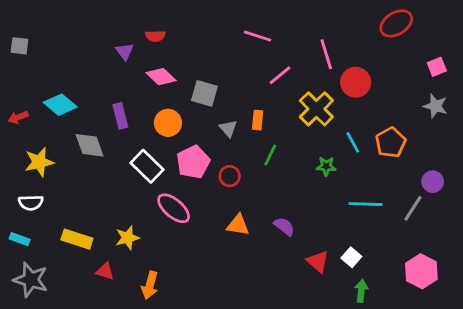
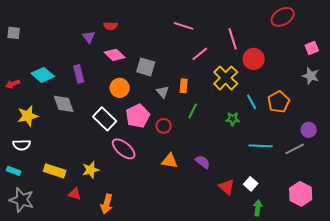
purple rectangle: (120, 116) -> (79, 74), moved
gray line: (413, 208) -> (295, 149), turned 30

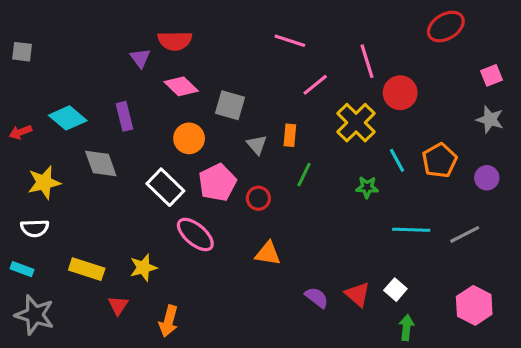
red semicircle: (111, 26) -> (175, 41), size x1.5
purple circle: (309, 130) -> (487, 178), moved
purple semicircle: (203, 162) -> (317, 297), moved
red triangle: (75, 194) -> (118, 305), turned 48

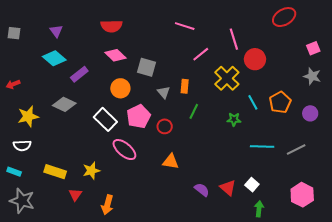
purple triangle: (140, 58) -> (56, 31), moved
purple rectangle: (124, 116) -> (79, 74), turned 66
cyan diamond: (68, 118) -> (54, 58), moved
gray diamond: (101, 164) -> (64, 104), turned -45

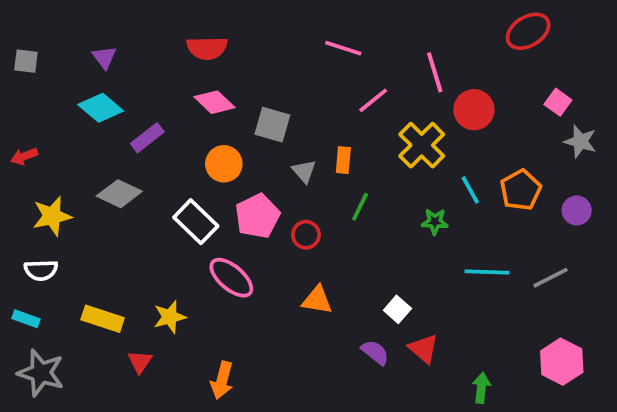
pink square: (313, 48) -> (558, 102), moved, turned -32
white square: (252, 185) -> (397, 309), moved
orange arrow: (107, 205) -> (222, 380), moved

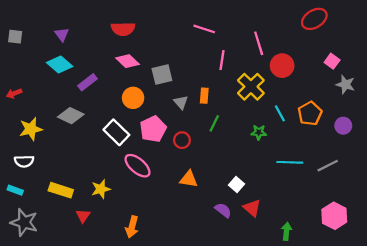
pink line: (373, 100) -> (222, 60), turned -42
gray square: (272, 125) -> (162, 75), turned -30

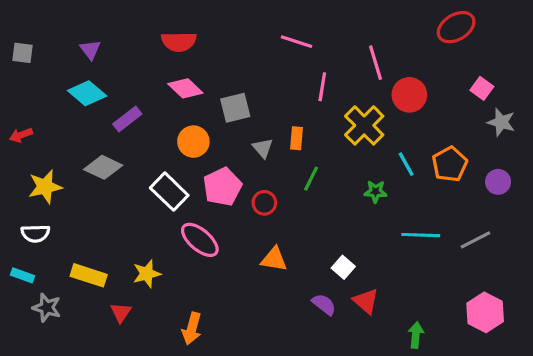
gray star: (24, 222) -> (47, 308), moved, size x0.7

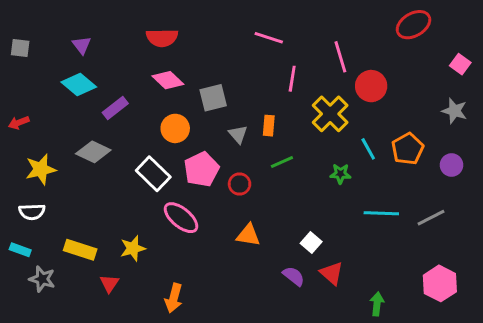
pink square: (482, 88) -> (460, 64), moved
green line: (311, 179) -> (282, 162), turned 40

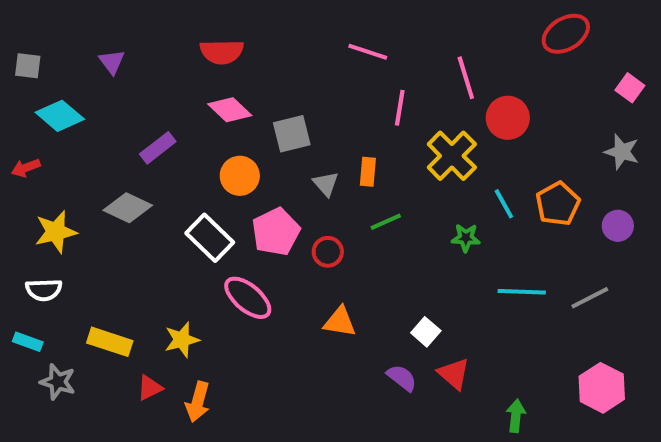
cyan diamond: (79, 85) -> (60, 116), moved
red triangle: (109, 283) -> (150, 388), turned 30
orange arrow: (174, 298) -> (198, 402), moved

